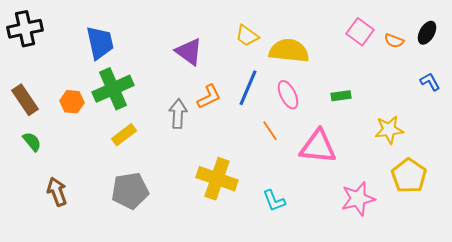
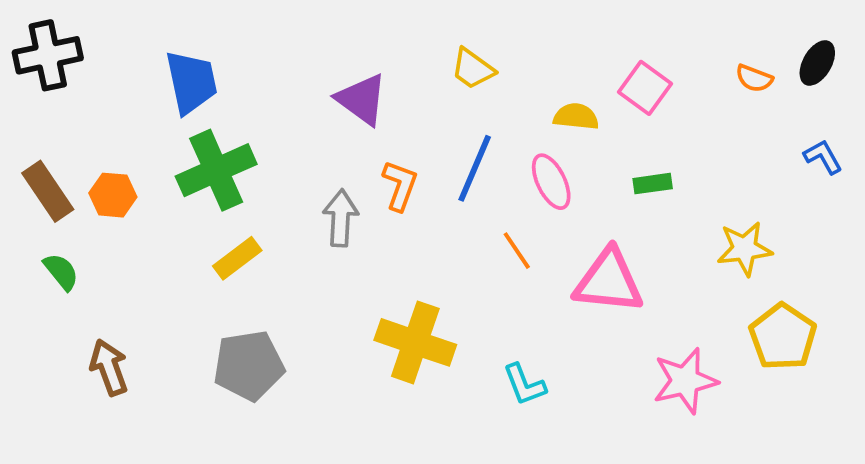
pink square: (360, 32) -> (645, 88), moved
yellow semicircle: (289, 51) -> (576, 117), moved, size x0.6
orange L-shape: (209, 97) -> (400, 186), turned -44
orange hexagon: (72, 102) -> (113, 195), moved

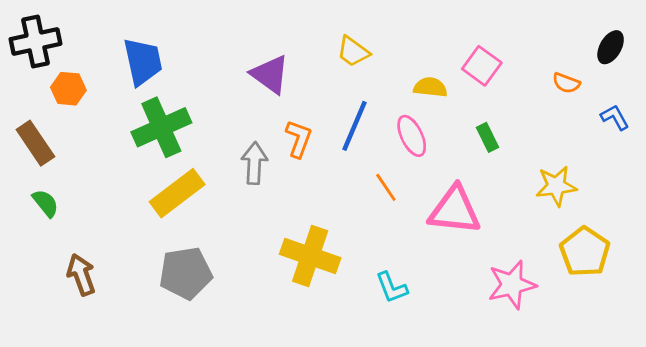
orange semicircle: (754, 78) -> (566, 83), moved
green rectangle: (653, 184) -> (488, 137), turned 72
orange hexagon: (113, 195) -> (68, 89), moved
yellow rectangle: (237, 258) -> (177, 193), size x1.5

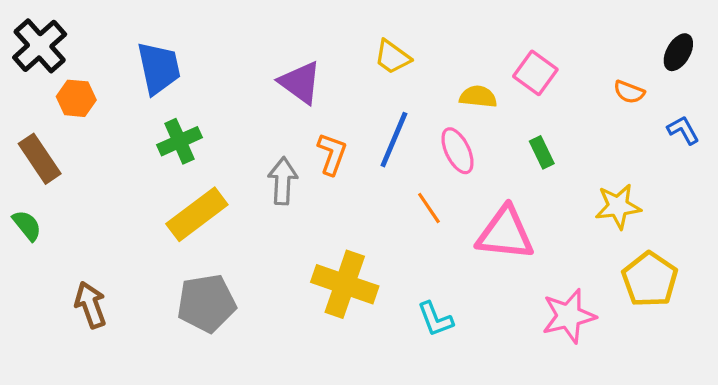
black cross: (35, 41) -> (40, 46), turned -30
green cross: (161, 127) -> (179, 141), size x0.7
green semicircle: (45, 203) -> (27, 225), moved

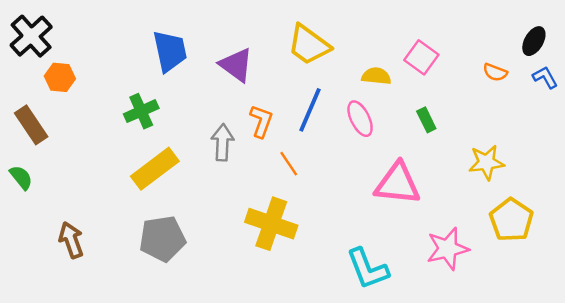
yellow trapezoid: (392, 57) -> (309, 45), size x1.5
blue trapezoid: (159, 68) -> (170, 51), moved
blue L-shape: (683, 130) -> (545, 77), moved
orange line: (429, 208) -> (289, 164), moved
cyan L-shape: (435, 319) -> (368, 269), moved, size x1.5

